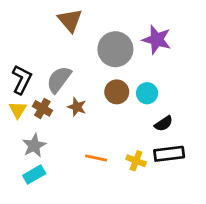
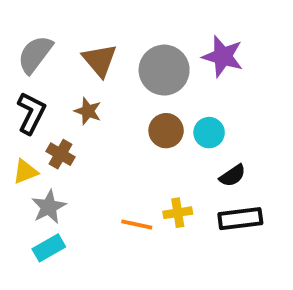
brown triangle: (70, 20) -> (100, 60), moved
gray semicircle: (59, 79) -> (35, 54), moved
brown star: (77, 107) -> (88, 111), moved
yellow triangle: (18, 110) -> (25, 172), moved, turned 36
yellow cross: (136, 161) -> (178, 213), moved, turned -30

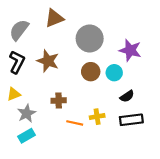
purple star: (223, 56) -> (130, 50), moved
brown triangle: (100, 60) -> (54, 18), moved, turned 48
brown star: (88, 111) -> (48, 61), size x1.5
brown cross: (61, 154) -> (59, 101), moved, turned -32

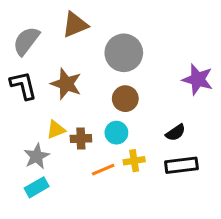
purple star: (130, 50) -> (198, 79), moved
black L-shape: (17, 62) -> (23, 85), turned -40
cyan circle: (114, 73) -> (116, 133), moved
yellow triangle: (14, 94) -> (56, 130), moved
orange line: (75, 123) -> (103, 170), turned -35

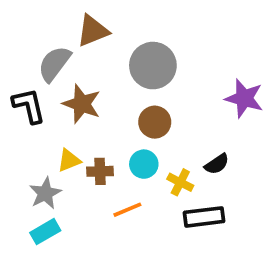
gray semicircle: (26, 41) -> (54, 64), moved
yellow cross: (134, 161) -> (180, 182), moved, turned 36
black rectangle: (181, 165) -> (204, 217), moved

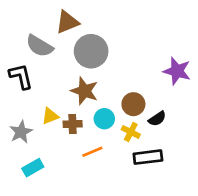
gray semicircle: (54, 64) -> (39, 46), turned -96
gray circle: (153, 66) -> (91, 51), moved
brown star: (82, 104) -> (84, 91), moved
brown circle: (155, 122) -> (133, 104), moved
gray star: (45, 193) -> (21, 132), moved

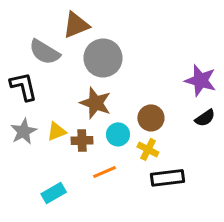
black semicircle: (157, 119) -> (205, 118), moved
gray star: (21, 132) -> (24, 131), moved
cyan rectangle: (33, 168) -> (54, 193), moved

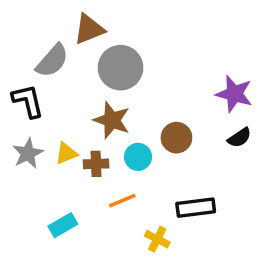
gray semicircle: (45, 52) -> (52, 61), turned -80
yellow cross: (148, 149) -> (157, 239), moved

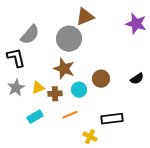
brown triangle: (89, 29) -> (85, 17), moved
purple star: (234, 94) -> (136, 24), moved
cyan rectangle: (63, 225) -> (35, 117), moved

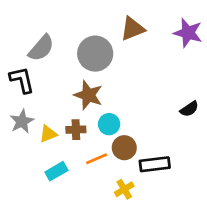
brown triangle: (85, 17) -> (133, 29), moved
brown circle: (101, 79) -> (124, 148), moved
yellow triangle: (38, 88) -> (48, 134), moved
cyan rectangle: (35, 117) -> (56, 171), moved
yellow cross: (90, 137) -> (124, 189), turned 32

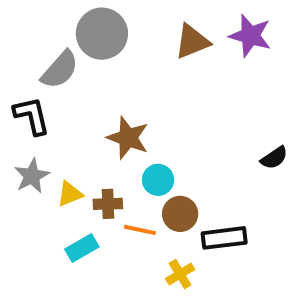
purple star: (188, 33) -> (250, 36), moved
gray circle: (95, 54) -> (102, 34), moved
brown cross: (76, 130) -> (108, 204), moved
orange line: (97, 159) -> (140, 230), turned 35

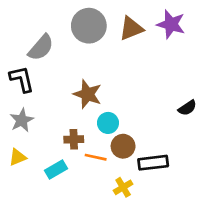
gray circle: (102, 34) -> (89, 26), moved
yellow triangle: (70, 194) -> (18, 157), moved

